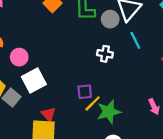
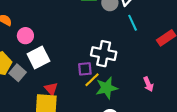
white cross: (105, 54) -> (104, 54), moved, size x1.6

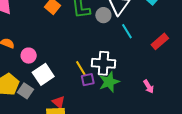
yellow line: (92, 80) -> (81, 68), moved, turned -70
green star: (107, 88) -> (109, 82), moved

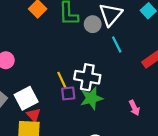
white square: (43, 74) -> (26, 98), moved

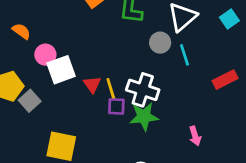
gray circle: (93, 24) -> (160, 43), moved
white square: (26, 98) -> (61, 70), moved
red triangle: (34, 115) -> (92, 84), moved

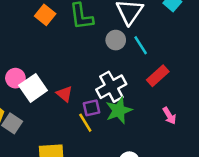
red rectangle: (225, 80) -> (158, 76), moved
yellow line: (111, 89) -> (85, 123), moved
white cross: (143, 90) -> (111, 87), turned -32

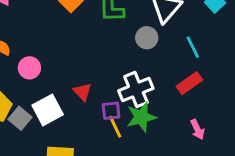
cyan line: (141, 45) -> (193, 47), moved
white square: (33, 88) -> (48, 110), moved
yellow line: (85, 123) -> (115, 127), moved

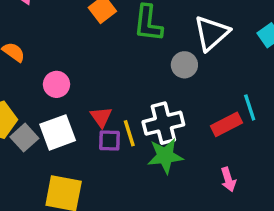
cyan line: (193, 47) -> (250, 107), moved
pink circle: (29, 68) -> (57, 84), moved
purple square: (111, 111) -> (109, 140), moved
yellow line: (115, 127) -> (129, 133), moved

